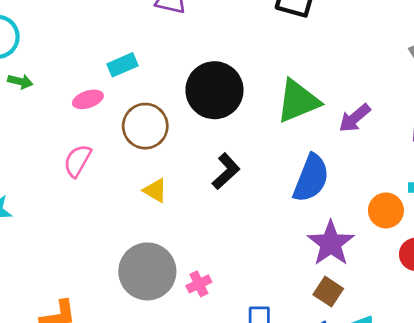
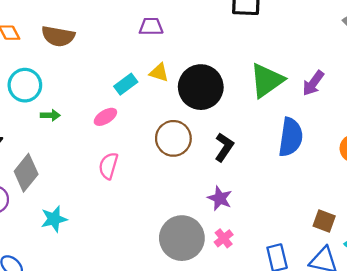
brown circle: (145, 126) -> (173, 138), moved
yellow triangle: (155, 191) -> (159, 73), moved
purple star: (331, 243) -> (220, 198), moved, size x0.7

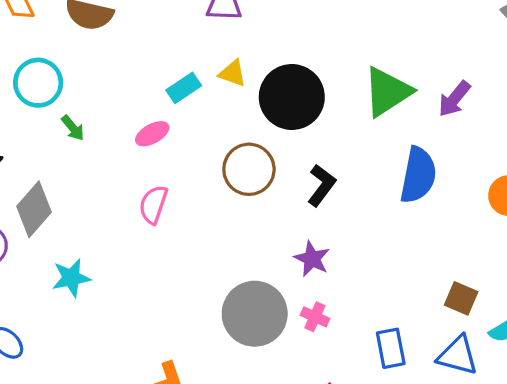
green arrow: (50, 115) -> (73, 128), turned 48
pink cross: (224, 238) -> (315, 317), turned -30

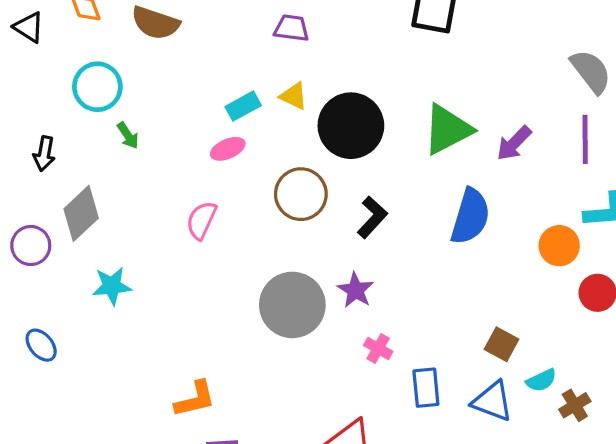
pink ellipse: (152, 134) -> (228, 149), moved
gray circle: (255, 314) -> (292, 305), moved
pink cross: (315, 317) -> (378, 348), moved

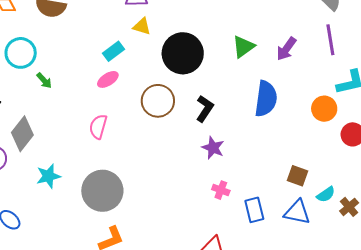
yellow triangle: (294, 96) -> (142, 26), moved
green triangle: (447, 130) -> (243, 47), size x0.7
purple star: (355, 290) -> (213, 148), moved
gray circle: (292, 305) -> (102, 191), moved

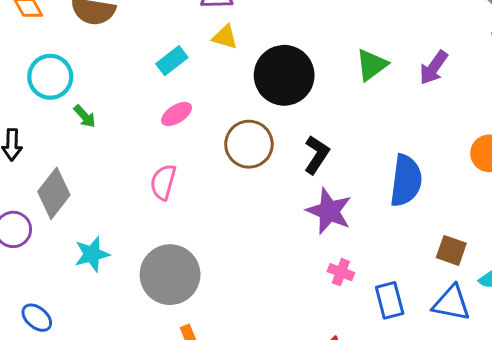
cyan rectangle: (113, 51) -> (172, 61), moved
blue semicircle: (266, 99) -> (406, 181), moved
purple star: (213, 148) -> (329, 211), size x1.4

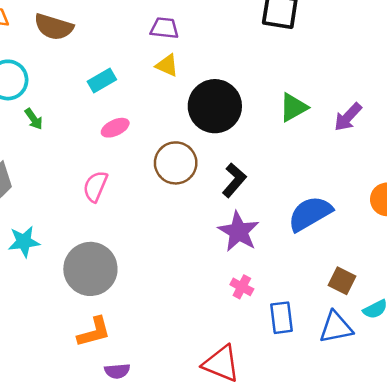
cyan rectangle: (172, 61) -> (102, 81), moved
blue semicircle: (406, 181) -> (310, 214), turned -135
blue triangle: (451, 303) -> (336, 327), turned -30

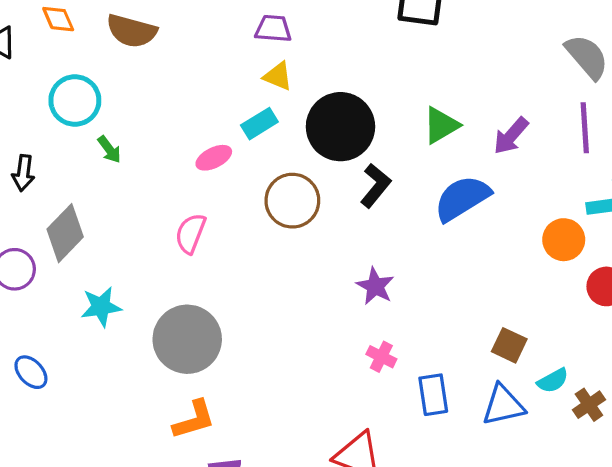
cyan rectangle: (102, 81) -> (259, 124), moved
black L-shape: (234, 180) -> (376, 186), moved
blue semicircle: (310, 214) -> (462, 198), moved
purple star: (239, 232) -> (375, 286), size x0.7

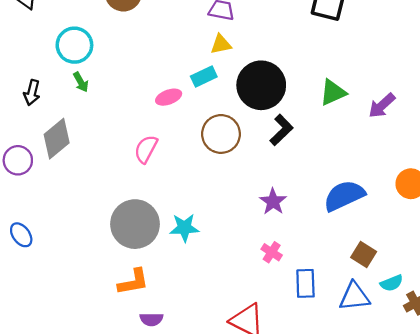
yellow triangle: (278, 76) -> (221, 44), turned -40
green arrow: (109, 149) -> (81, 82), moved
blue semicircle: (462, 198) -> (344, 196), moved
cyan star: (101, 307) -> (184, 228), moved

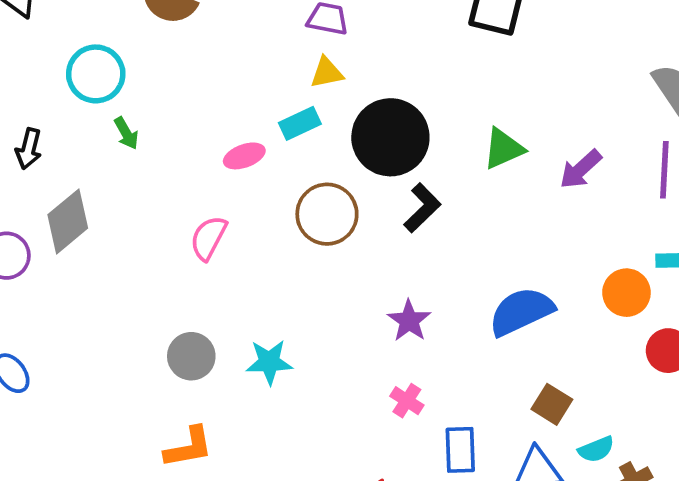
green arrow: (81, 82) -> (126, 133), moved
gray circle: (135, 224) -> (191, 356), size x0.6

